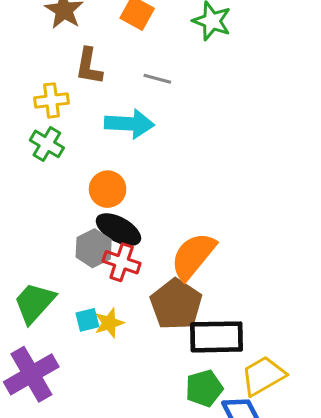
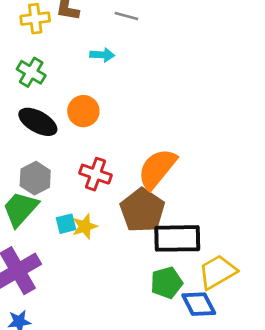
yellow cross: (52, 100) -> (35, 19), moved
cyan arrow: (129, 124) -> (102, 55), size x0.6
black ellipse: (118, 230) -> (38, 122), moved
gray hexagon: (94, 248) -> (35, 178), moved

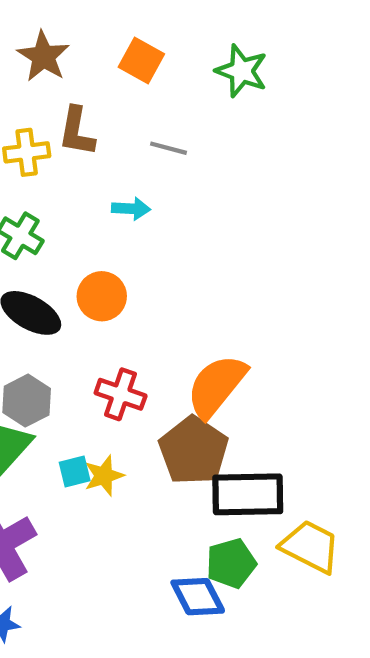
yellow trapezoid: (217, 272) -> (310, 547), turned 57
blue diamond: (199, 304) -> (198, 597), moved

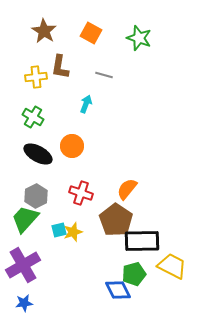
cyan arrow: (131, 209) -> (86, 104), turned -72
orange semicircle: (216, 386) -> (127, 189), size x0.7

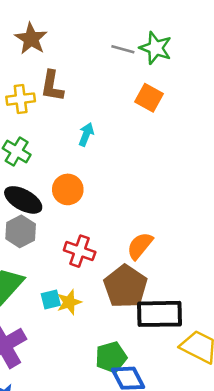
orange square: (91, 33) -> (149, 98), moved
gray line: (104, 75) -> (123, 49), moved
gray hexagon: (36, 196) -> (21, 231), moved
green pentagon: (134, 274) -> (111, 357), moved

